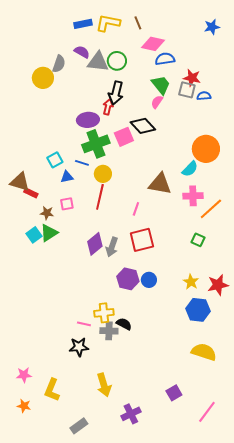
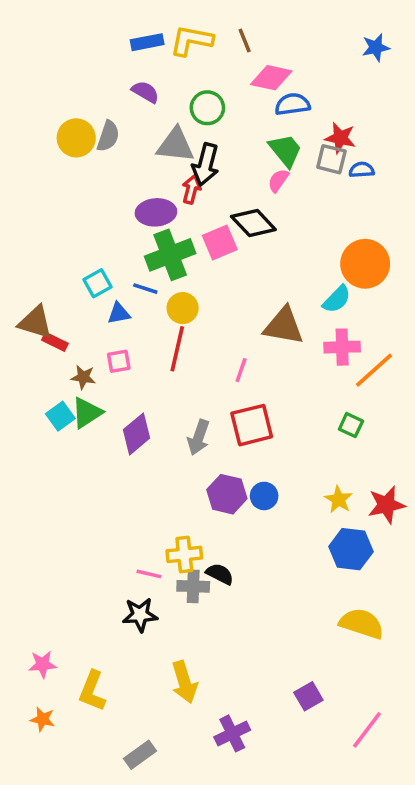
gray triangle: (98, 62) -> (175, 145), moved
gray semicircle: (59, 64) -> (108, 136), moved
purple diamond: (95, 244) -> (136, 434), moved

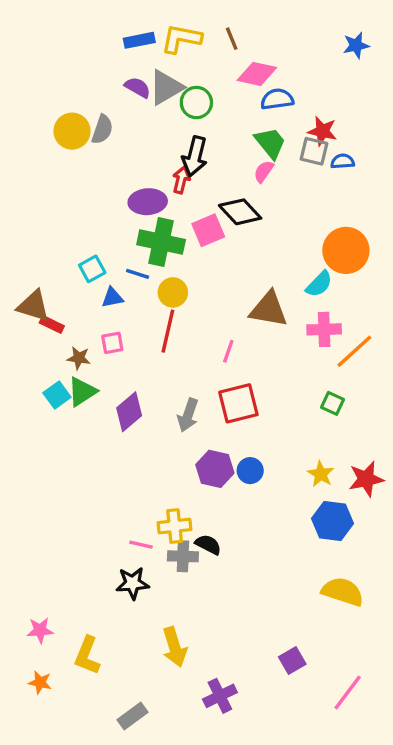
gray triangle: (175, 145) -> (166, 87), moved, turned -36
green cross: (170, 255) -> (161, 242), turned 33

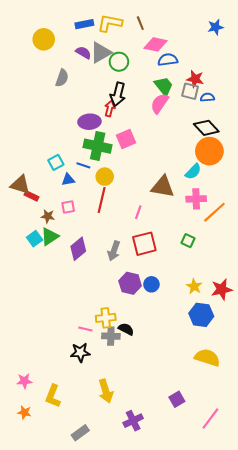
yellow circle: (72, 131) -> (44, 39), moved
pink semicircle: (264, 171) -> (160, 103), size x1.5
black diamond: (240, 212) -> (206, 128), moved
green square: (333, 403) -> (188, 241), moved

